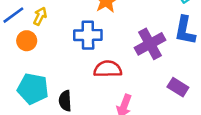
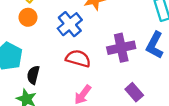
blue cross: (88, 35) -> (70, 24), turned 35
orange circle: (27, 41) -> (28, 17), moved

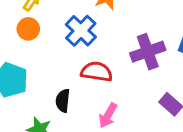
black semicircle: (33, 75) -> (63, 101), moved

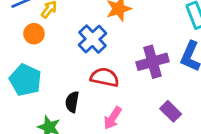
orange circle: (28, 29) -> (34, 34), moved

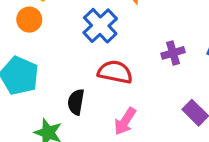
purple cross: (153, 62) -> (173, 53), size x0.6

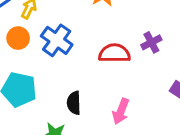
blue cross: (100, 26) -> (57, 40), moved
red semicircle: (115, 72) -> (114, 53), moved

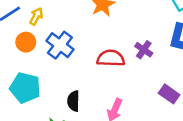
purple cross: (151, 42) -> (144, 50), turned -30

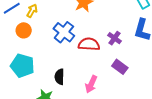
blue cross: (60, 45) -> (64, 32), moved
purple rectangle: (169, 94) -> (120, 67), moved

